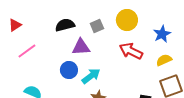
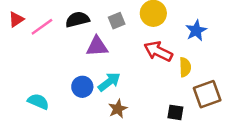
pink line: (27, 51) -> (42, 27), moved
yellow semicircle: (164, 60) -> (185, 67), moved, turned 112
blue circle: (69, 70) -> (82, 87), moved

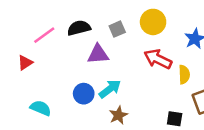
red triangle: (16, 19) -> (25, 63), moved

